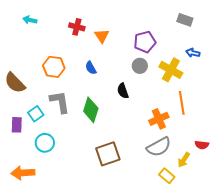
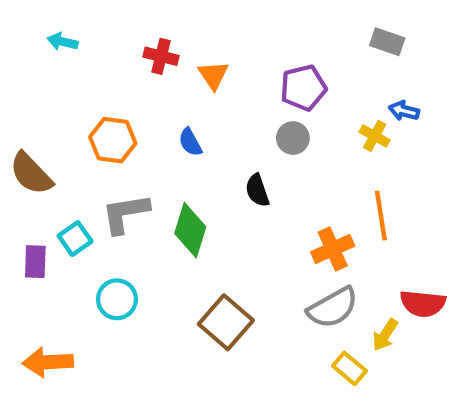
yellow cross: (171, 70) -> (375, 136), moved, size x0.6
gray L-shape: (60, 102) -> (125, 213), turned -90
cyan circle: (45, 143) -> (117, 299), moved
red semicircle: (202, 145) -> (423, 303), size x1.5
brown square: (108, 154) -> (226, 322), turned -30

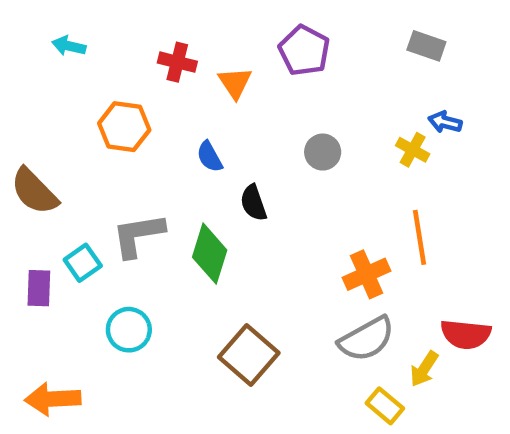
purple pentagon: (303, 88) -> (304, 51), moved, turned -30
orange hexagon: (113, 140) -> (124, 127), moved
black semicircle: (257, 190) -> (253, 203), moved

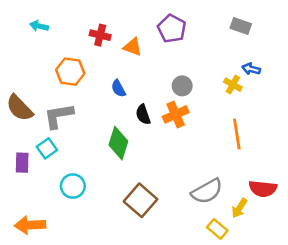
orange triangle: (235, 83) -> (133, 47), turned -36
gray L-shape: (138, 235) -> (59, 116), moved
orange cross: (366, 274) -> (176, 114), moved

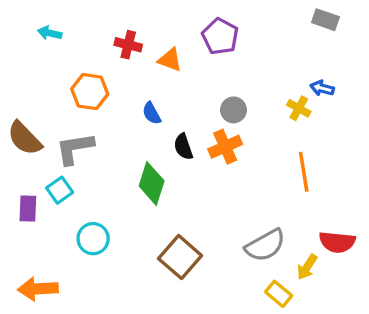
gray rectangle: (241, 26) -> (325, 20), moved

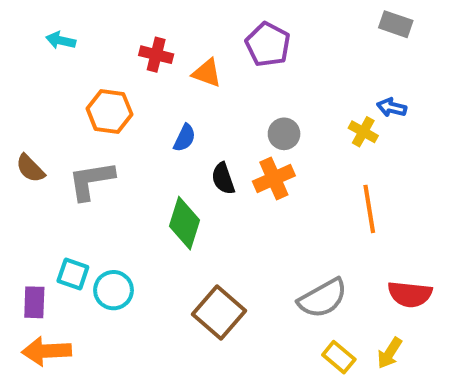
blue semicircle: (152, 113) -> (185, 138), turned -125
brown semicircle: (25, 138) -> (30, 168), size x0.7
cyan square: (60, 190) -> (73, 274), moved, turned -36
purple rectangle: (28, 209) -> (34, 302), moved
yellow arrow: (307, 267) -> (390, 353), moved

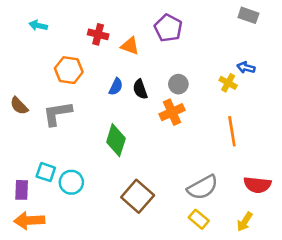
black semicircle: (223, 178) -> (140, 89), moved
yellow rectangle: (339, 357) -> (199, 219), moved

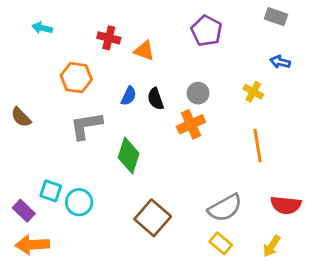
purple pentagon: (168, 28) -> (207, 31), moved
blue arrow: (246, 68) -> (280, 62), moved
gray L-shape: (57, 113) -> (86, 126), moved
purple rectangle: (22, 190) -> (24, 211), turned -48

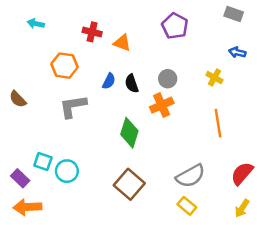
green diamond: (129, 155) -> (129, 133), moved
red semicircle: (286, 205) -> (242, 173), turned 125
yellow arrow: (272, 246) -> (242, 208), moved

